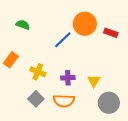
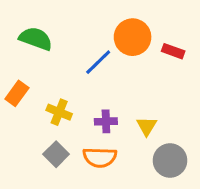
green semicircle: (23, 25) -> (36, 39), size x1.5

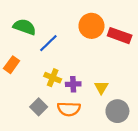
red rectangle: (173, 51) -> (120, 36), size x1.5
blue line: (98, 62) -> (48, 43), moved
yellow cross: (59, 112) -> (53, 78), moved

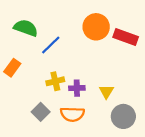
yellow cross: (53, 78) -> (55, 81), turned -35

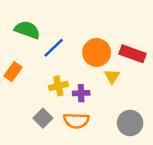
orange circle: (96, 27) -> (97, 52), moved
red rectangle: (126, 37) -> (132, 54), moved
yellow triangle: (106, 91) -> (112, 76), moved

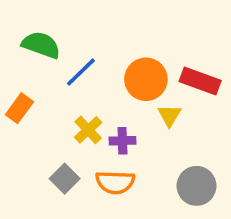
yellow cross: (58, 86) -> (88, 130), turned -30

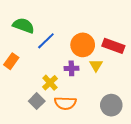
yellow cross: (88, 130) -> (50, 83), moved
purple cross: (122, 141) -> (71, 68), moved

